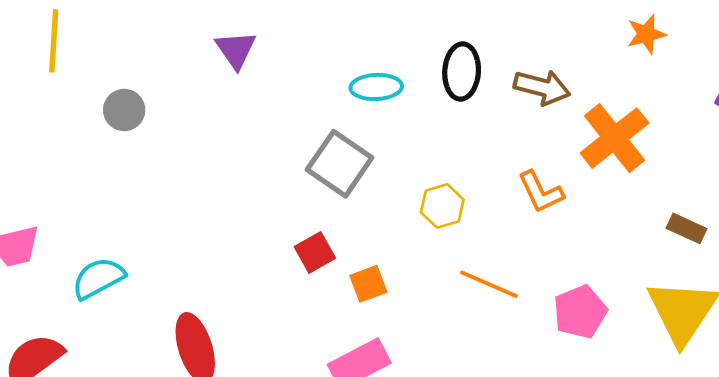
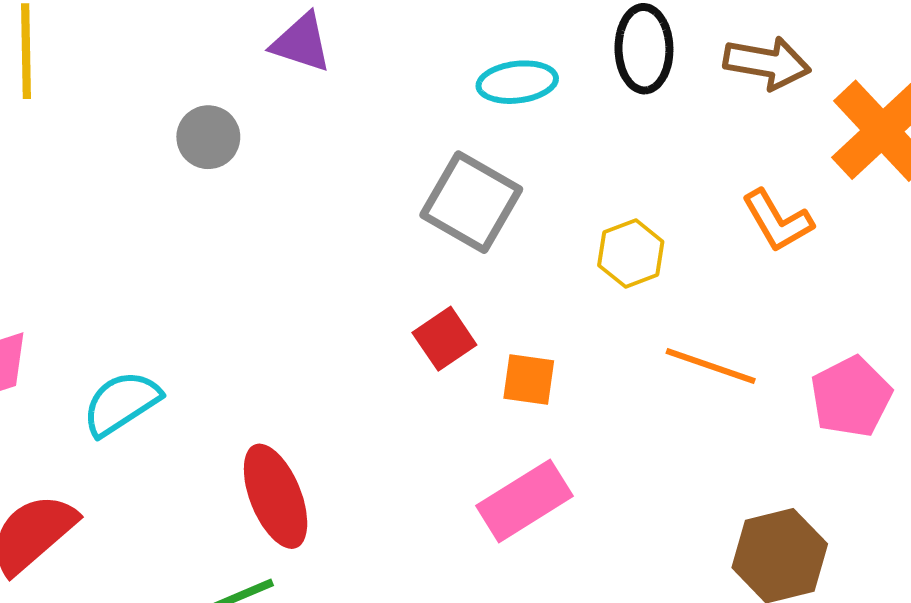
purple triangle: (236, 50) -> (301, 43), turned -33
gray circle: (124, 110) -> (208, 137), moved
orange square: (368, 284) -> (529, 380), turned 33

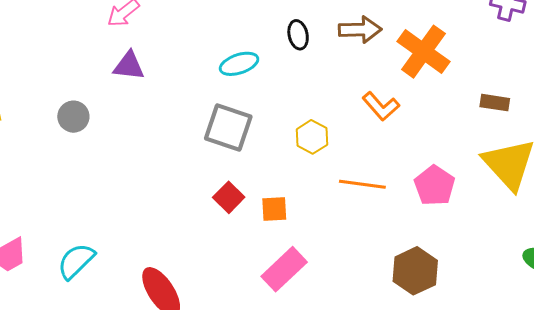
black ellipse: (644, 49) -> (298, 35), size x0.7
gray circle: (208, 137) -> (73, 117), moved

